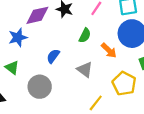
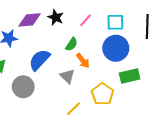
orange arrow: (109, 50) -> (83, 61), moved
blue semicircle: (53, 56) -> (39, 60), size x1.6

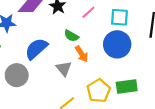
green semicircle: (72, 44) -> (71, 36), turned 80
green rectangle: (130, 76) -> (127, 87), moved

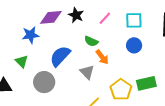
blue circle: (117, 44) -> (134, 45), size x0.6

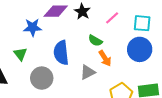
blue circle: (134, 45) -> (140, 49), size x1.5
blue semicircle: (60, 56) -> (61, 53), turned -55
gray triangle: (87, 72) -> (88, 72), turned 42

